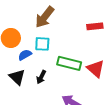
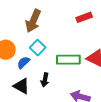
cyan square: (42, 44) -> (38, 48), turned -35

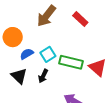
red rectangle: (84, 17) -> (80, 19), moved, turned 49
cyan square: (38, 48) -> (48, 54), moved

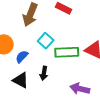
cyan square: (48, 54) -> (46, 41), moved

